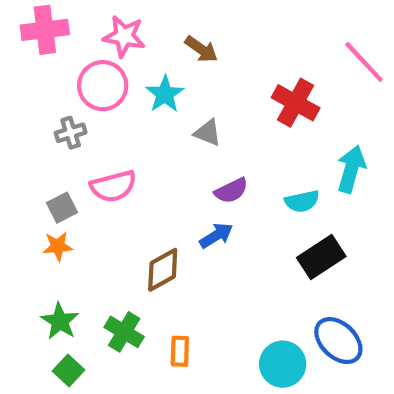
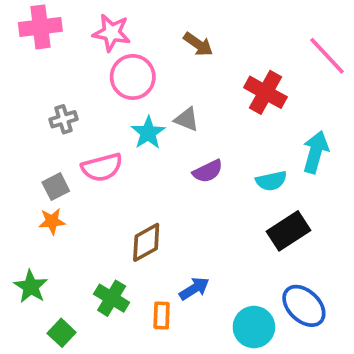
brown arrow: (201, 49) -> (198, 44), moved
pink circle: (103, 86) -> (133, 77), moved
cyan star: (165, 94) -> (148, 133), moved
blue arrow: (216, 236) -> (194, 289), moved
green star: (60, 321) -> (31, 287), moved

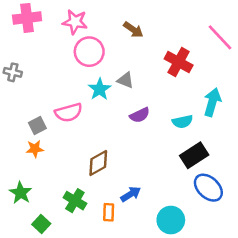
gray cross: (63, 119) -> (13, 72), moved, turned 30
blue ellipse: (304, 306) -> (208, 188), moved

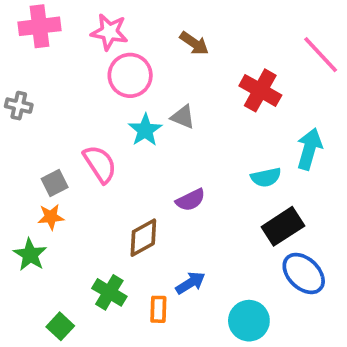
pink semicircle: (68, 113) -> (100, 164), turned -108
purple semicircle: (140, 115) -> (190, 200), moved
green star: (21, 193) -> (30, 255), moved

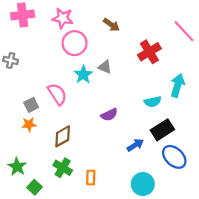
red cross: (260, 90) -> (149, 52), turned 30
brown diamond: (143, 238) -> (63, 136), moved
green star: (30, 255) -> (17, 167), moved
blue arrow: (190, 283) -> (135, 145), moved

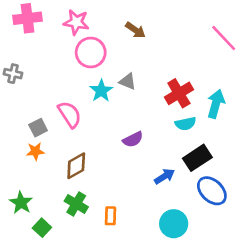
red cross: (149, 52) -> (179, 93), moved

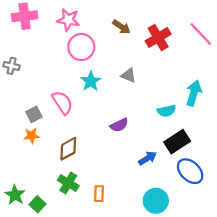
gray triangle: (128, 81) -> (129, 75), moved
red cross: (179, 93) -> (158, 38), moved
green star: (21, 203) -> (15, 195), moved

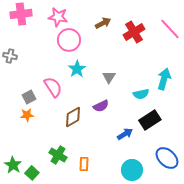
brown arrow: (121, 27) -> (103, 23), turned -63
gray triangle: (129, 75) -> (109, 77), moved, turned 40
brown diamond: (68, 149) -> (73, 117), moved
blue ellipse: (190, 171) -> (167, 158), moved

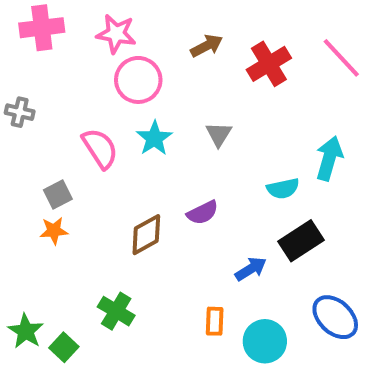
gray triangle: (109, 77) -> (219, 134), moved
pink semicircle: (53, 87) -> (100, 148), moved
orange rectangle: (84, 164) -> (215, 321), moved

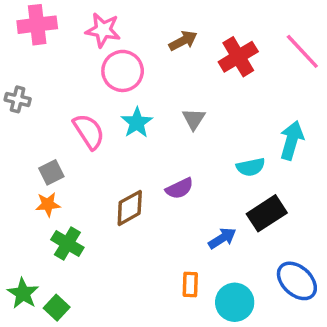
green cross: (116, 311) -> (67, 244), moved

